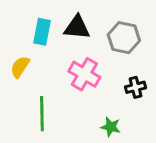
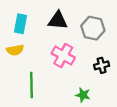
cyan rectangle: (42, 32) -> (21, 24), moved
yellow semicircle: (20, 67) -> (15, 50), turned -133

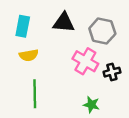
yellow semicircle: (15, 50) -> (29, 55), moved
pink cross: (63, 56) -> (85, 61), moved

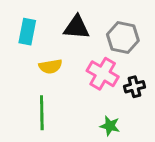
yellow semicircle: (29, 55) -> (50, 66), moved

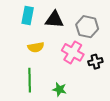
cyan rectangle: (27, 32) -> (28, 15), moved
green star: (110, 126) -> (59, 89), moved

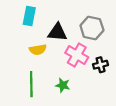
black triangle: (54, 20) -> (57, 32), moved
green star: (59, 89) -> (63, 85), moved

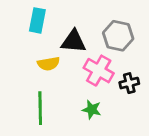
green star: (63, 85) -> (92, 110), moved

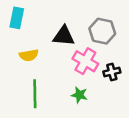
cyan rectangle: (37, 20) -> (17, 18), moved
yellow semicircle: (49, 64) -> (29, 55), moved

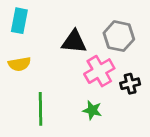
yellow semicircle: (29, 55) -> (19, 64), moved
pink cross: (85, 61) -> (99, 71), turned 30

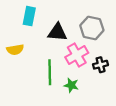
cyan rectangle: (19, 21) -> (29, 16), moved
green line: (40, 109) -> (50, 72), moved

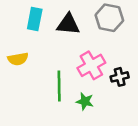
gray hexagon: (92, 28) -> (109, 18), moved
black triangle: (57, 32) -> (68, 24), moved

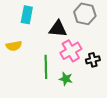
black triangle: (68, 24) -> (58, 29), moved

